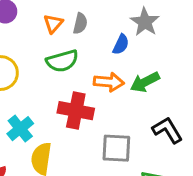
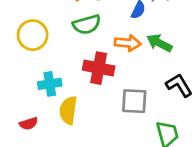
green arrow: (145, 82) -> (159, 43), turned 55
cyan cross: (20, 129) -> (50, 84), turned 30

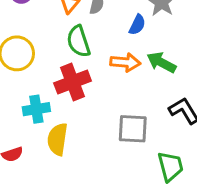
green semicircle: (87, 24) -> (79, 41), turned 88
red cross: (99, 68) -> (73, 82), moved, turned -32

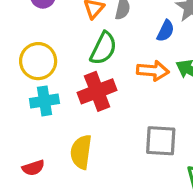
green semicircle: (79, 41) -> (103, 48), turned -136
cyan cross: (36, 109) -> (44, 101), moved

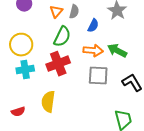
blue semicircle: (166, 31) -> (93, 26), moved
gray square: (161, 141) -> (98, 76), moved

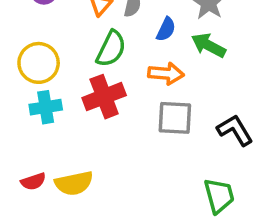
green arrow: (117, 51) -> (208, 45), moved
yellow semicircle: (48, 102) -> (74, 183), moved, turned -110

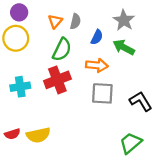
yellow circle: (39, 63) -> (16, 38), moved
green trapezoid: (219, 196) -> (131, 143), turned -115

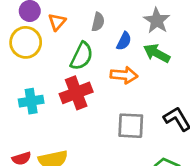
orange triangle: (55, 21) -> (57, 22), moved
gray square: (102, 93) -> (131, 126), moved

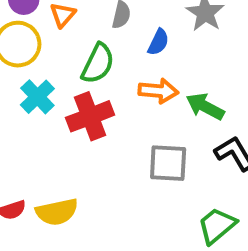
green arrow: (157, 53) -> (205, 107), moved
cyan cross: (31, 101) -> (37, 97), moved, turned -35

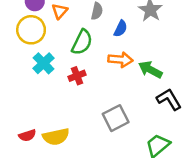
red cross: (90, 116) -> (77, 76), size x0.6
gray square: (168, 163) -> (116, 118), moved, turned -30

